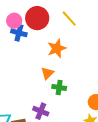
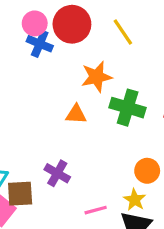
orange triangle: (47, 73) -> (76, 114), turned 40
green cross: (59, 87) -> (128, 108), moved, size x1.5

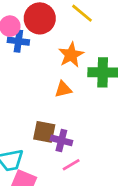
brown square: (20, 194) -> (44, 132), moved, turned 30
pink line: (96, 210) -> (71, 165), moved

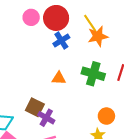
blue cross: (18, 41) -> (61, 41), moved, turned 35
orange star: (71, 55) -> (98, 36), moved

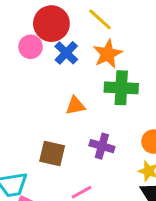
pink circle: (31, 17) -> (31, 47), moved
orange star: (98, 36) -> (108, 54), moved
purple cross: (46, 118) -> (102, 146), moved

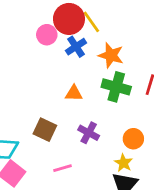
yellow line: (100, 19) -> (91, 22), moved
orange star: (108, 54) -> (111, 55), turned 30

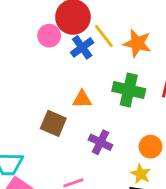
yellow line: (91, 22) -> (104, 36), moved
orange star: (111, 55) -> (137, 43), moved
brown square: (45, 130) -> (53, 123), moved

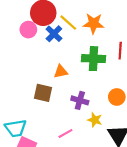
yellow star: (141, 174) -> (95, 120), moved

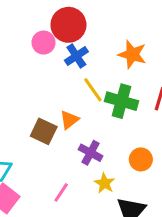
yellow line: (68, 23) -> (93, 90), moved
orange triangle: (61, 71) -> (69, 120), moved, turned -40
pink line: (65, 134) -> (61, 192), turned -40

